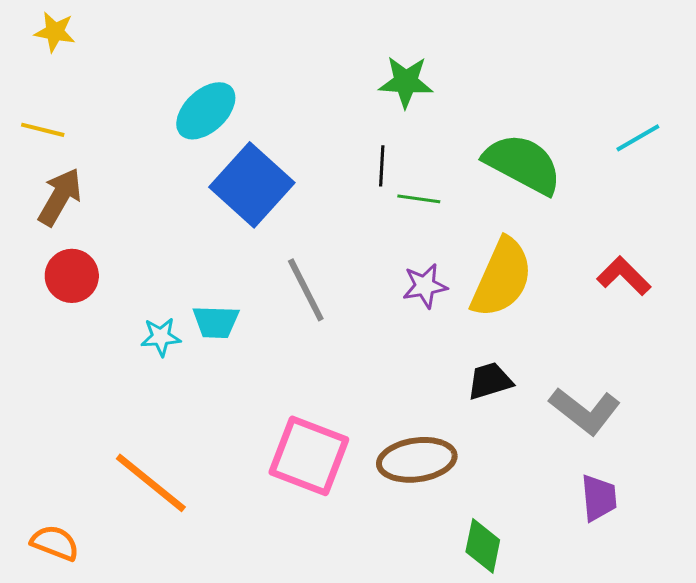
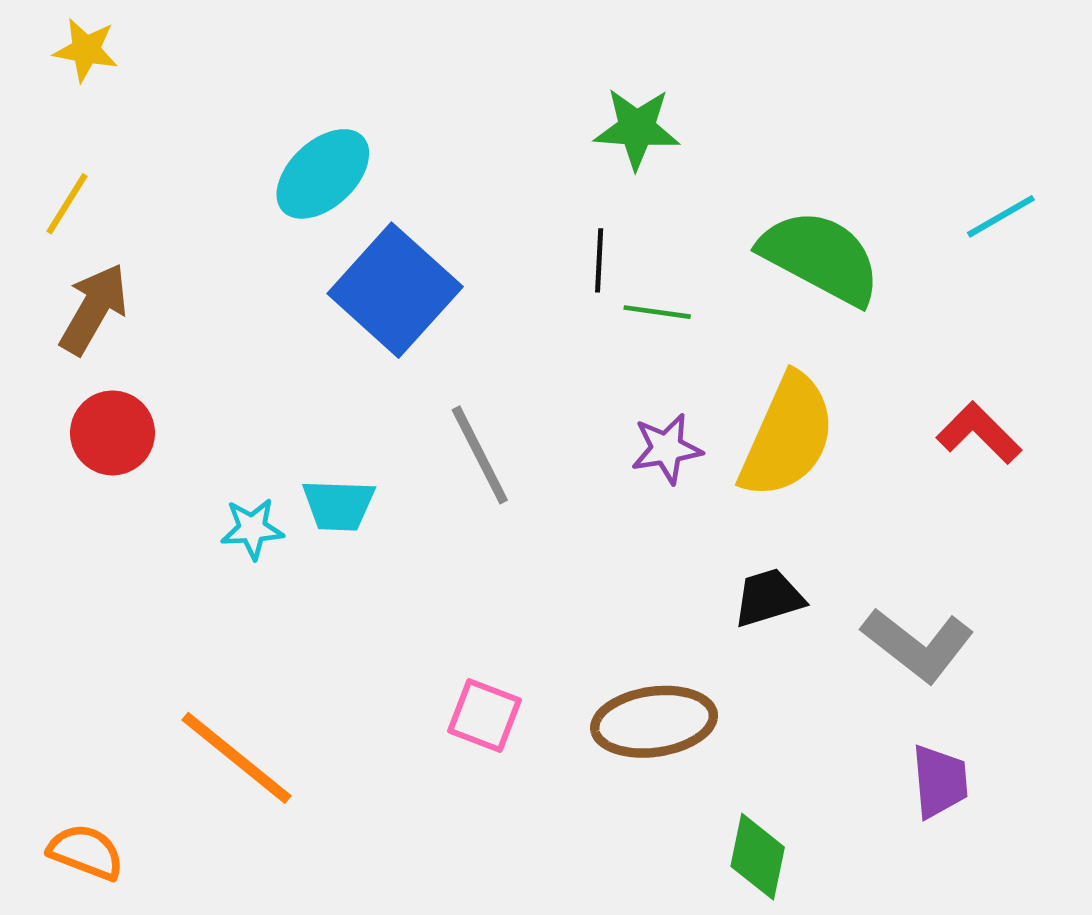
yellow line: (43, 130) -> (67, 204), turned -72
pink square: (309, 456) -> (485, 715), size x0.6

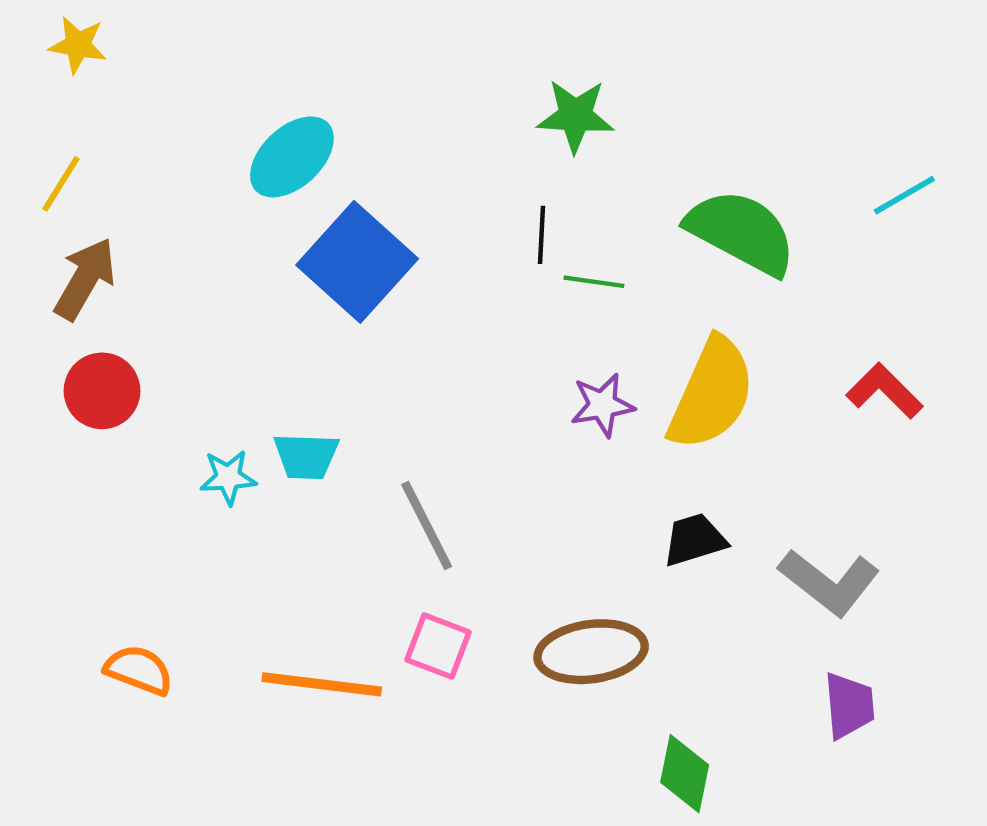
gray line: (480, 455) -> (427, 526), moved
orange line: (237, 758) -> (322, 684), moved, turned -32
orange semicircle: (86, 852) -> (139, 670), moved

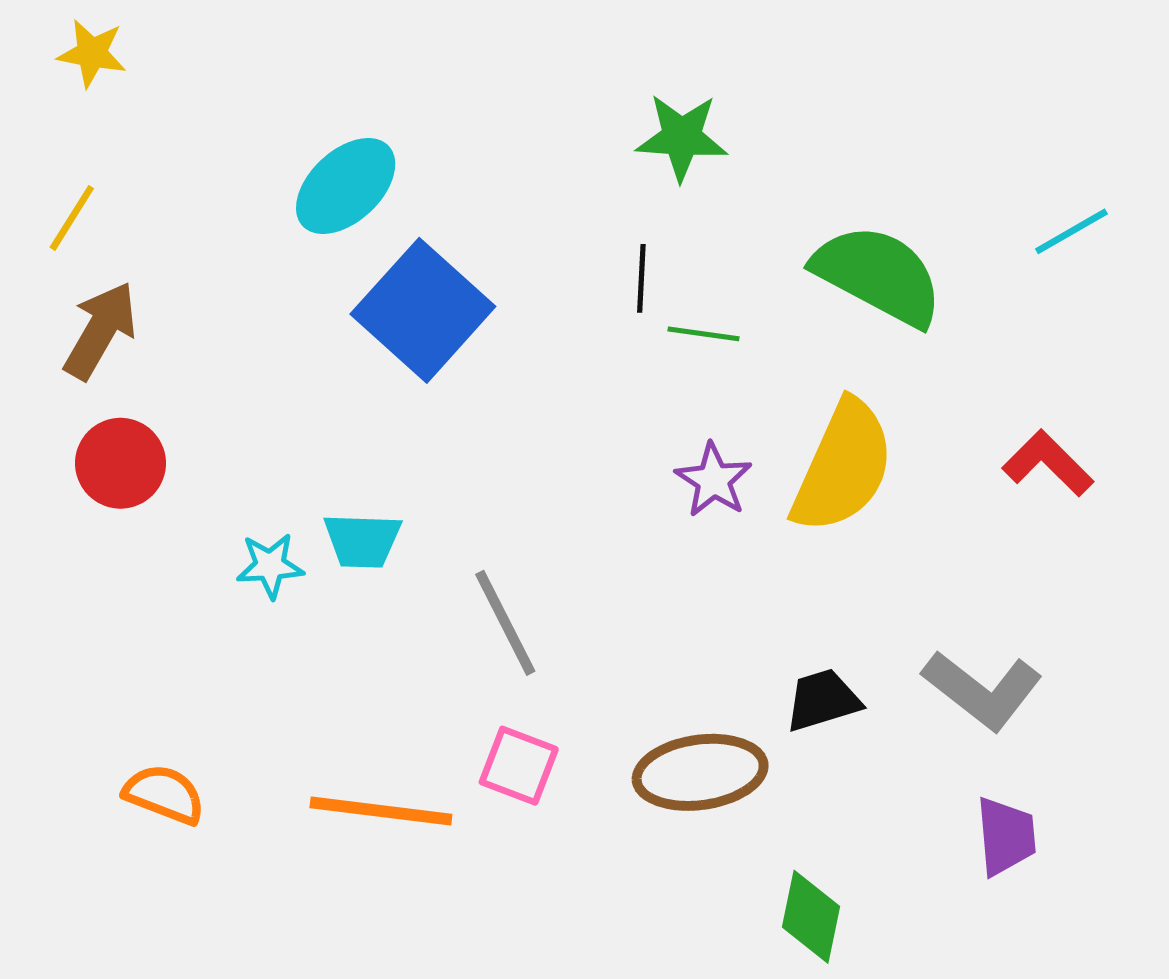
purple star: (602, 405) -> (714, 480), turned -30
black trapezoid: (695, 540) -> (823, 700), moved

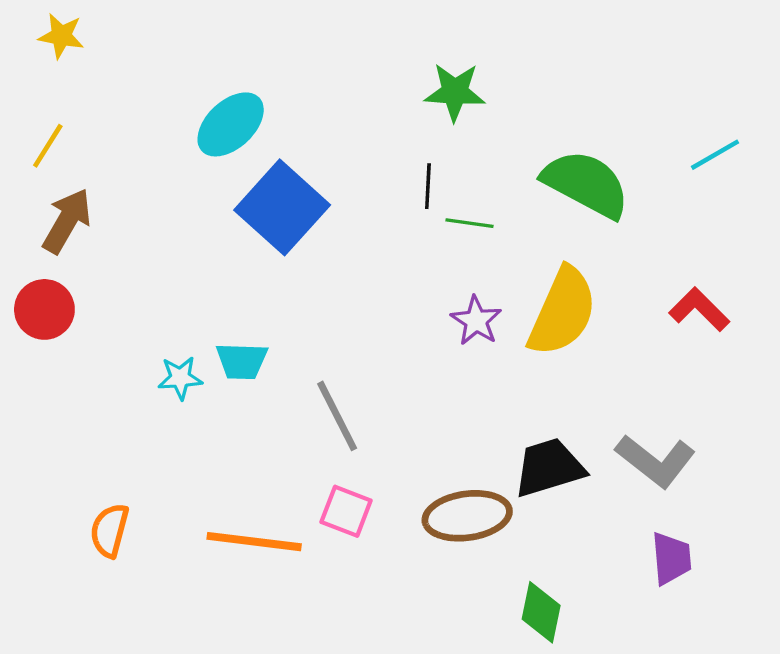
red circle: (120, 463) -> (44, 309), moved
black trapezoid: (823, 700) -> (549, 468), size x1.4
orange semicircle: (164, 794) -> (109, 530), turned -96

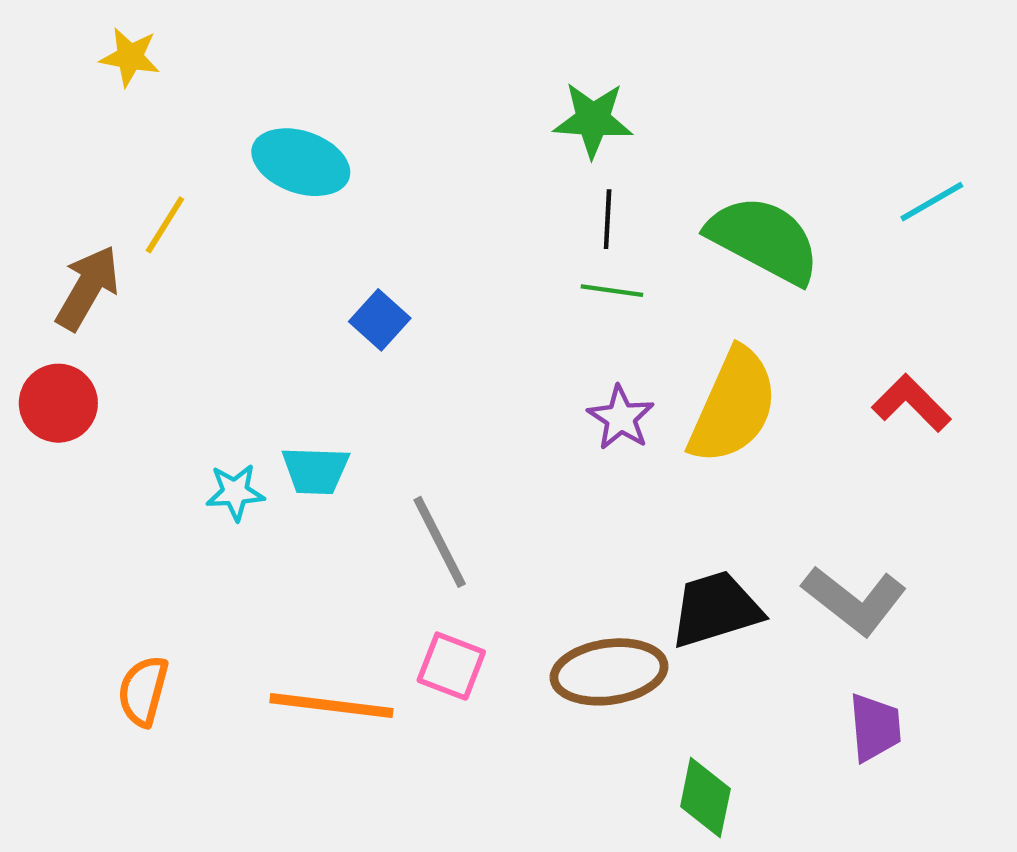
yellow star: (61, 36) -> (130, 57), moved
cyan ellipse: (231, 124) -> (301, 162), turned 62
yellow line: (48, 146) -> (165, 225), moved
black line: (428, 186) -> (608, 219), moved
blue square: (282, 207) -> (380, 320), moved, size x0.5

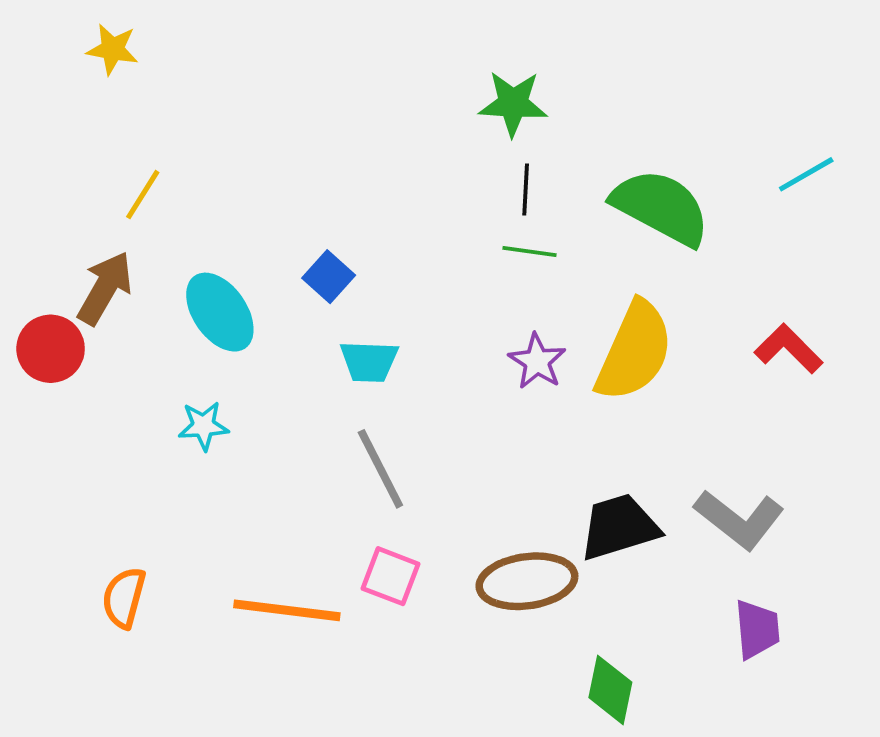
cyan ellipse: (301, 162) -> (220, 312), moved, turned 36
brown arrow: (88, 288) -> (105, 288), moved
cyan trapezoid: (315, 470) -> (369, 361), moved

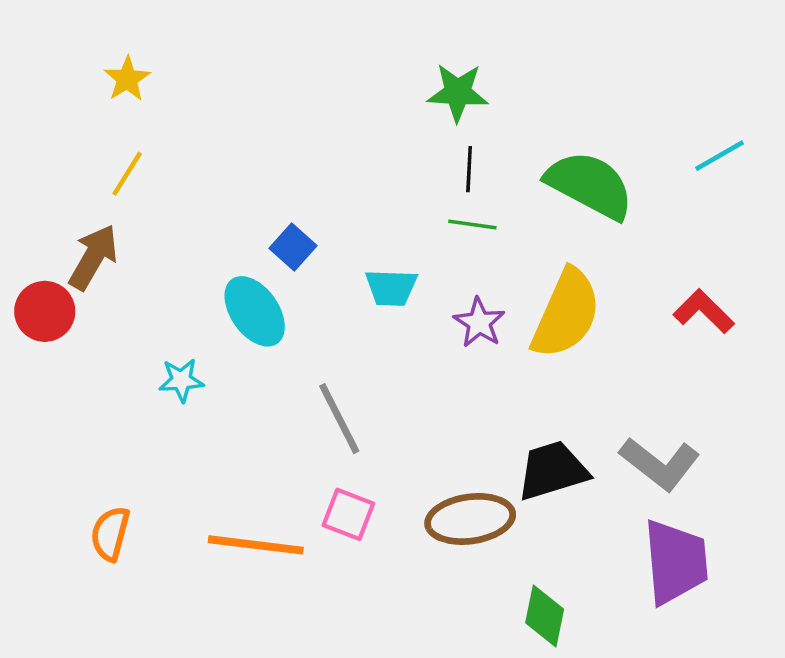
yellow star: (112, 49) -> (127, 79), moved, turned 30
cyan ellipse: (220, 312) -> (255, 311), moved
cyan trapezoid: (369, 361) -> (391, 288), moved
purple trapezoid: (757, 629) -> (676, 562), size x1.6

